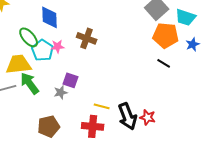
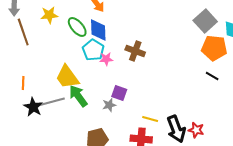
green ellipse: (29, 37) -> (77, 27), moved
cyan pentagon: (43, 50) -> (93, 50), moved
yellow trapezoid: (19, 64) -> (67, 77), turned -120

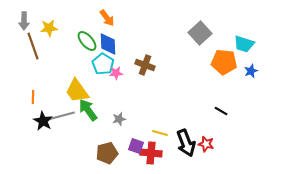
yellow star: (49, 15) -> (49, 28), moved
gray square: (205, 21) -> (200, 33), moved
black line: (212, 76) -> (221, 111), moved
purple square: (119, 93) -> (136, 146), moved

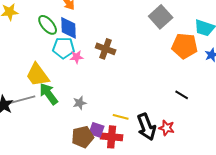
cyan pentagon: (103, 64) -> (64, 48), turned -30
brown pentagon: (107, 153) -> (83, 137), moved

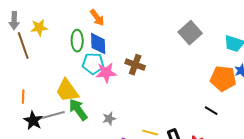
green ellipse: (48, 25) -> (77, 41), turned 40
orange pentagon: (185, 46) -> (223, 79), moved
pink star: (77, 57) -> (106, 73), size x1.5

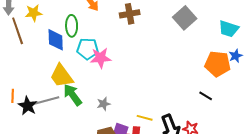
blue diamond: (98, 44) -> (56, 40), moved
brown cross: (135, 65) -> (130, 14), moved, turned -30
orange line: (23, 97) -> (13, 96), moved

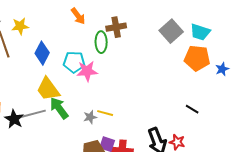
green ellipse: (72, 26) -> (101, 42), moved
cyan trapezoid: (229, 29) -> (200, 32), moved
blue diamond: (56, 40) -> (42, 53), turned 30
orange pentagon: (218, 64) -> (197, 58), moved
yellow line: (145, 118) -> (105, 113), moved

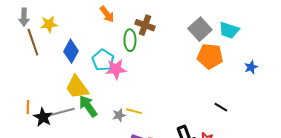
brown cross: (116, 27) -> (145, 25), turned 30
orange pentagon: (197, 58) -> (210, 56), moved
cyan pentagon: (74, 62) -> (103, 60), turned 30

